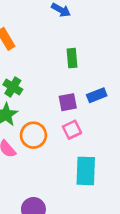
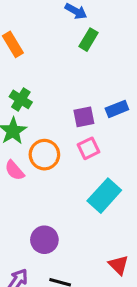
green rectangle: (72, 58) -> (89, 40), moved, turned 36
cyan rectangle: (86, 171) -> (104, 196), turned 40

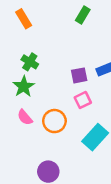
orange circle: (44, 155) -> (54, 121), moved

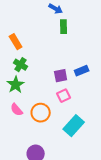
green rectangle: (83, 15) -> (64, 27), turned -32
orange rectangle: (24, 19) -> (16, 42), moved

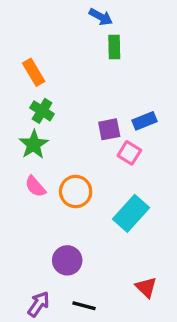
pink square: (64, 96) -> (129, 153), moved, turned -32

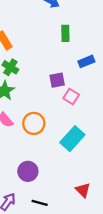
green rectangle: (114, 47) -> (65, 33), moved
blue rectangle: (144, 121) -> (86, 61), moved

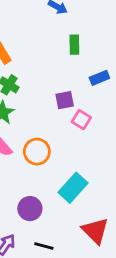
cyan rectangle: (72, 139) -> (73, 188), moved
red triangle: (83, 190) -> (95, 231), size x1.5

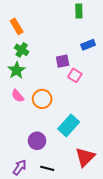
green rectangle: (74, 45) -> (79, 11), moved
red triangle: (95, 231) -> (85, 157), turned 30

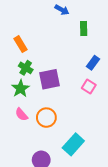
blue rectangle: (88, 45) -> (93, 63), turned -32
purple square: (63, 61) -> (49, 79), moved, size x1.5
pink square: (75, 75) -> (89, 86), moved

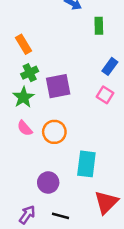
green cross: (26, 68) -> (30, 73), turned 32
cyan rectangle: (73, 144) -> (86, 164), turned -35

